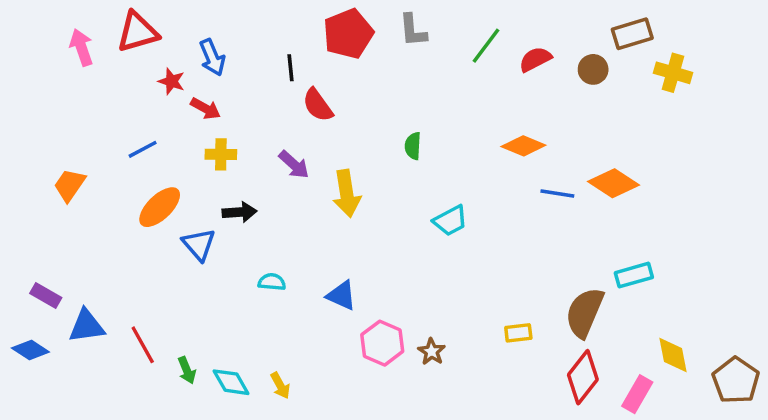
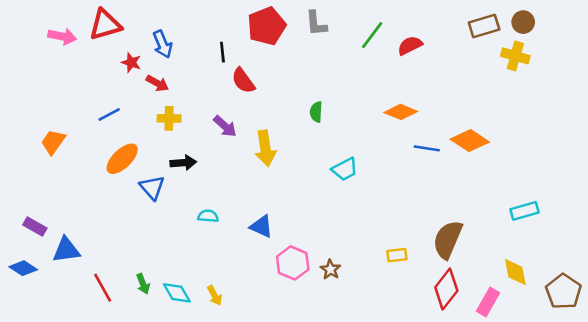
pink arrow: (81, 47) -> (62, 36), turned 120
brown circle: (593, 69) -> (523, 22), moved
cyan rectangle: (634, 275) -> (524, 211), moved
red line: (143, 345) -> (103, 288), moved

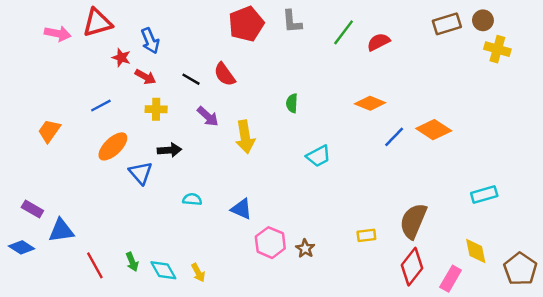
black line: (222, 52) -> (191, 79), moved, turned -54
yellow cross: (515, 56) -> (497, 49), moved
blue line: (427, 148) -> (394, 137), turned -55

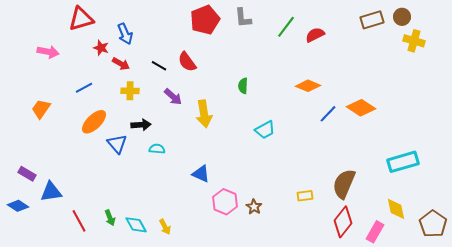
pink arrow: (58, 34) -> (48, 52), moved
cyan rectangle: (484, 195) -> (403, 162), size x1.4
cyan semicircle: (192, 199) -> (157, 149), moved

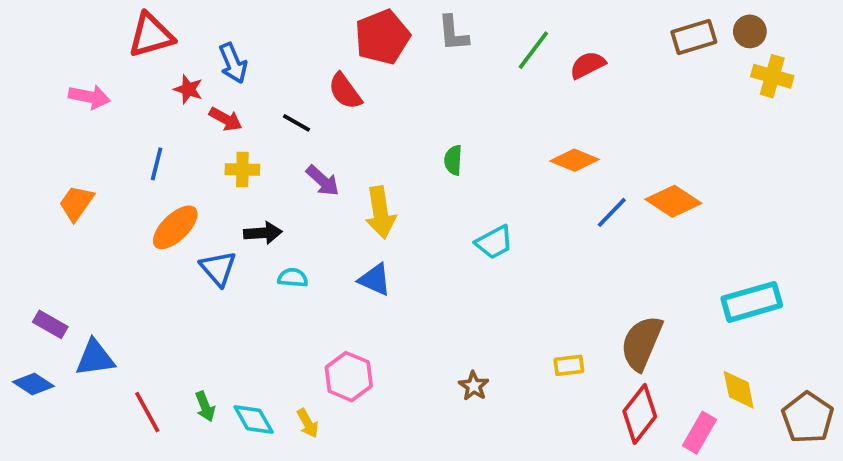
red semicircle: (187, 62) -> (345, 91), moved
blue line: (84, 88) -> (157, 164), turned -48
blue triangle: (201, 174) -> (375, 280), moved
pink hexagon: (225, 202) -> (349, 377), moved

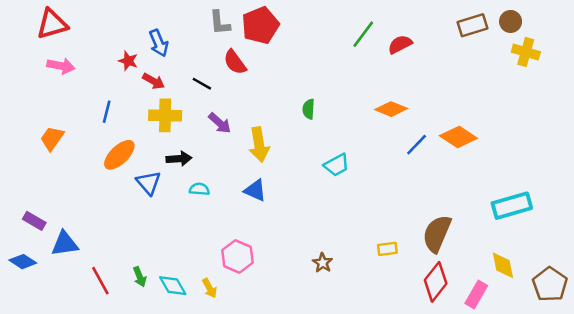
gray L-shape: (453, 33) -> (220, 23), moved
red triangle: (151, 35) -> (52, 24), moved
yellow cross: (242, 169) -> (165, 115), size x1.4

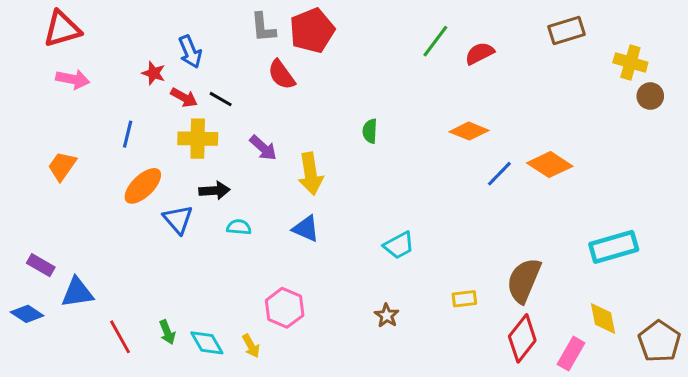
brown circle: (511, 21) -> (650, 96), moved
black line: (202, 84) -> (221, 99), moved
cyan trapezoid: (337, 165) -> (399, 245), moved

